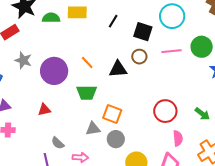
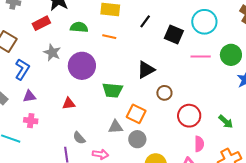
green semicircle: (51, 18) -> (79, 27), moved
brown circle: (139, 57) -> (164, 93), moved
orange line: (87, 63) -> (109, 37), moved, turned -40
black triangle: (118, 69) -> (146, 70), turned -30

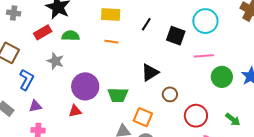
green semicircle: (79, 27) -> (71, 36), moved
green circle: (231, 55) -> (222, 77), moved
purple circle: (82, 66) -> (85, 86), moved

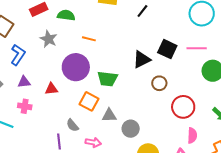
black square: (176, 36) -> (167, 49), moved
orange line: (111, 42) -> (89, 39), moved
red triangle: (75, 111) -> (51, 89), moved
orange square: (143, 117) -> (89, 101), moved

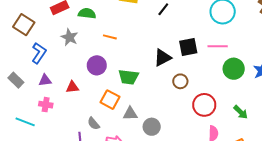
black square: (167, 49) -> (188, 47), turned -36
purple circle: (76, 67) -> (97, 65), size x0.7

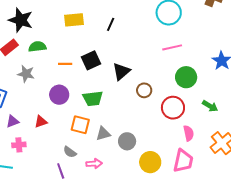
black square: (188, 47) -> (91, 60), moved
green circle: (234, 69) -> (186, 77), moved

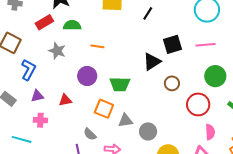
black square: (91, 60) -> (173, 44), moved

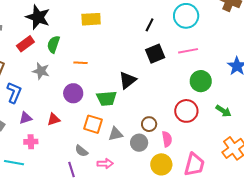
black line: (148, 13) -> (150, 25), moved
green semicircle: (72, 25) -> (53, 44), turned -66
black triangle: (152, 62) -> (128, 80), moved
brown circle: (172, 83) -> (149, 124), moved
pink semicircle: (210, 132) -> (167, 139), moved

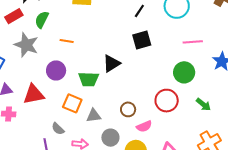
pink line: (188, 51) -> (193, 42), moved
gray star: (41, 71) -> (26, 45), size x1.4
red triangle: (54, 119) -> (34, 94), size x1.6
pink semicircle: (167, 139) -> (144, 126), turned 70
gray circle: (139, 143) -> (110, 138), moved

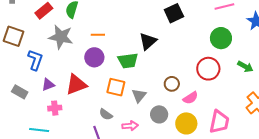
orange line: (67, 41) -> (98, 35), moved
gray triangle: (94, 116) -> (139, 96), turned -35

